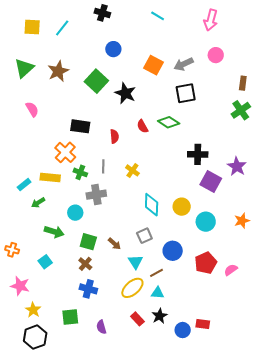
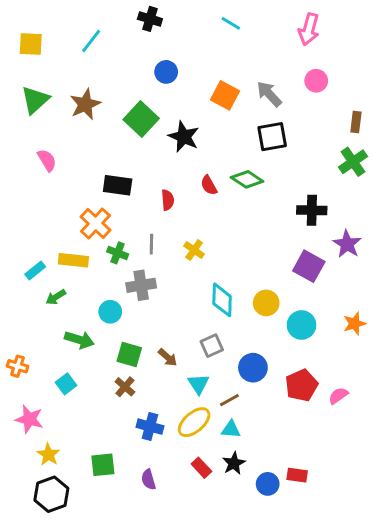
yellow square: (32, 27) -> (31, 44), moved
gray arrow: (184, 64) -> (269, 94), turned 72
black cross: (198, 154) -> (312, 210), moved
blue cross: (88, 289) -> (150, 427), moved

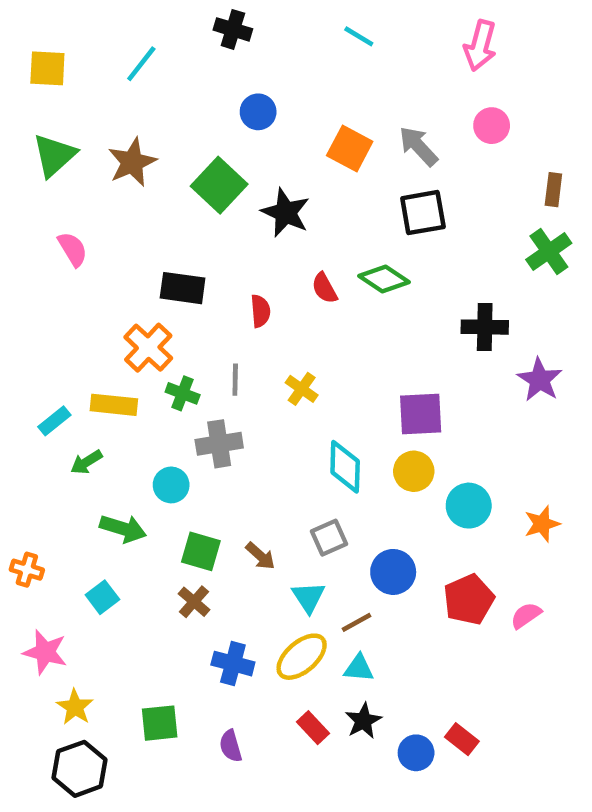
purple square: (309, 266) -> (421, 414), moved, turned -32
orange star: (354, 324) -> (542, 524), moved
red rectangle: (297, 475) -> (462, 739), turned 30

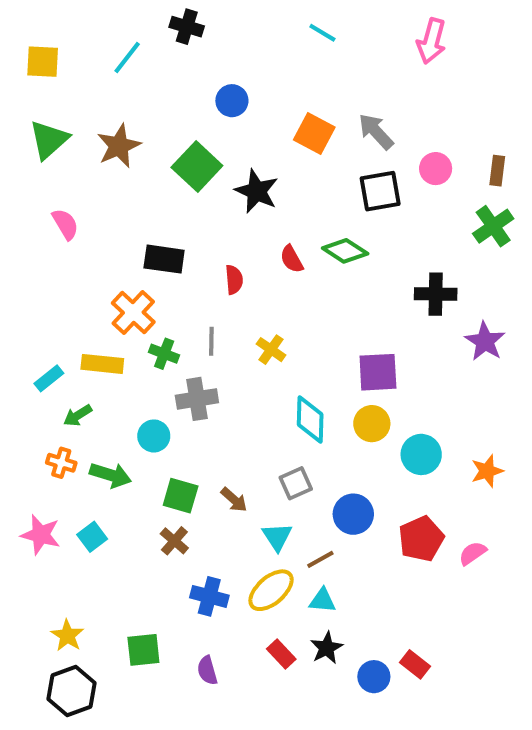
black cross: (233, 29) -> (187, 27), moved
pink circle: (492, 126) -> (436, 169), moved
orange cross: (27, 570) -> (61, 463), moved
pink star: (45, 652) -> (41, 535), moved

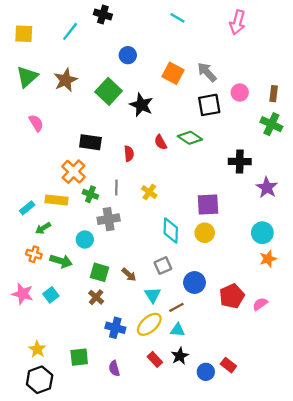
green cross: (493, 226) -> (271, 124), turned -30
cyan circle: (421, 454) -> (262, 233), moved

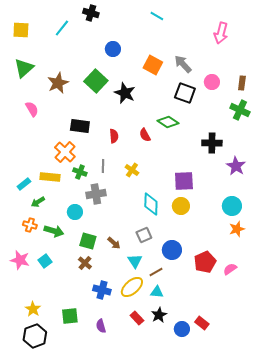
pink arrow: (237, 22) -> (221, 33), moved
brown star: (66, 80) -> (58, 83), moved
black square: (209, 105) -> (185, 93), turned 30
red semicircle: (161, 142) -> (145, 135), moved

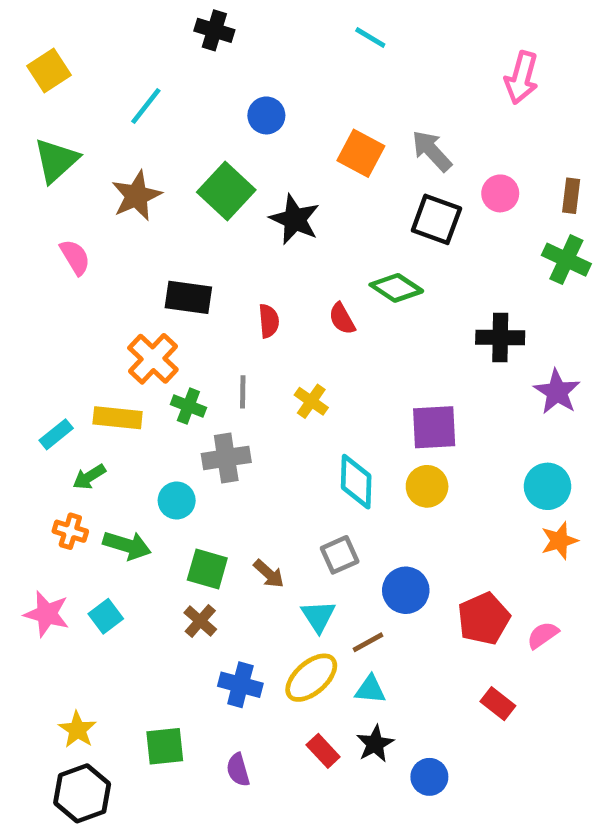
cyan line: (62, 28) -> (146, 106), moved
yellow square: (21, 30) -> (49, 71), turned -36
red rectangle: (202, 323) -> (498, 704), moved

